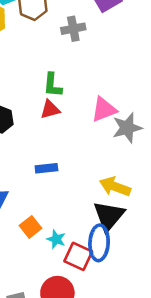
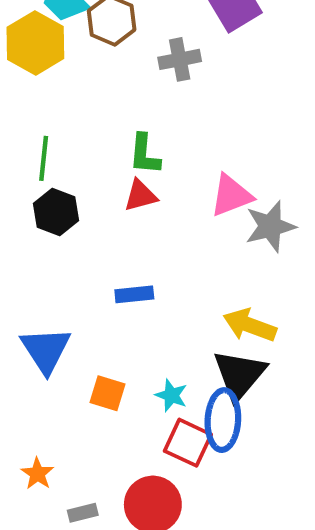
orange square: (30, 227) -> (107, 393), turned -35
cyan star: (56, 239) -> (171, 395), moved

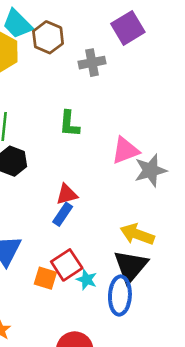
red triangle: (140, 195) -> (67, 194), moved
blue rectangle: (134, 294) -> (63, 214), turned -50
red square: (188, 443) -> (67, 265), moved, turned 32

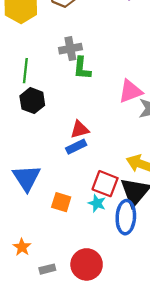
gray cross: (92, 63) -> (70, 49), moved
blue rectangle: (63, 214) -> (76, 147), turned 30
red square: (67, 265) -> (105, 184), moved, turned -36

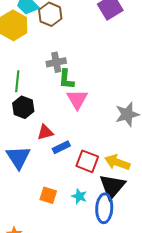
pink triangle: (130, 91) -> (77, 99), moved, turned -40
red triangle: (80, 129) -> (45, 132), moved
blue triangle: (27, 178) -> (18, 157), moved
red square: (105, 184) -> (87, 161), moved

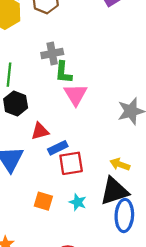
red square: (87, 161) -> (71, 163), moved, turned -30
yellow arrow: (117, 162) -> (120, 164), size x0.7
black triangle: (112, 186) -> (114, 191), turned 32
blue ellipse: (104, 208) -> (124, 215), moved

